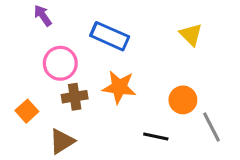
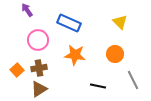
brown cross: (75, 97) -> (39, 68), moved
orange circle: (183, 100) -> (115, 54), moved

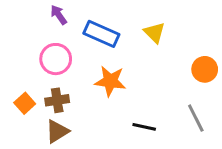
purple arrow: (27, 10) -> (59, 15), moved
yellow triangle: (120, 22) -> (155, 32), moved
orange circle: (115, 54) -> (205, 69), moved

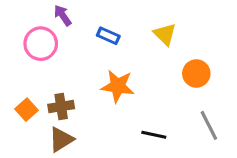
blue rectangle: (101, 34) -> (108, 36), size x0.6
pink circle: (56, 59) -> (41, 44), moved
orange circle: (205, 69) -> (196, 73), moved

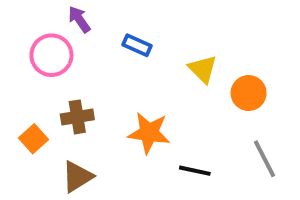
yellow triangle: (165, 34) -> (203, 69), moved
orange star: (118, 86) -> (149, 133), moved
brown cross: (61, 107) -> (77, 117), moved

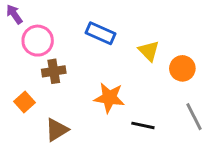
purple arrow: (79, 19) -> (14, 14), moved
blue rectangle: (137, 45) -> (100, 33), size x1.4
brown cross: (77, 117) -> (54, 71), moved

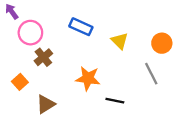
orange circle: (182, 68) -> (162, 43), moved
brown cross: (54, 71) -> (43, 57), turned -30
gray line: (194, 117) -> (151, 74), moved

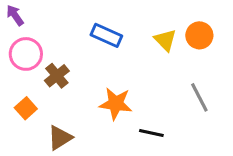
pink circle: (30, 33) -> (26, 54), moved
yellow triangle: (120, 41) -> (165, 40), moved
orange circle: (162, 43) -> (199, 35), moved

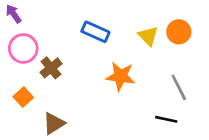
orange star: (116, 104) -> (120, 76), moved
black line: (151, 133) -> (166, 119), moved

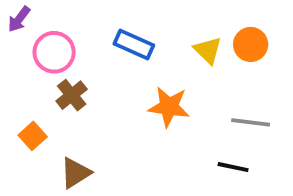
purple arrow: (14, 14) -> (19, 19), turned -108
pink circle: (23, 48) -> (54, 52), moved
gray line: (179, 87) -> (251, 122), turned -56

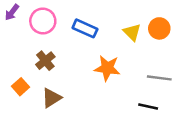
pink circle: (54, 52) -> (43, 21), moved
brown triangle: (75, 173) -> (51, 98), moved

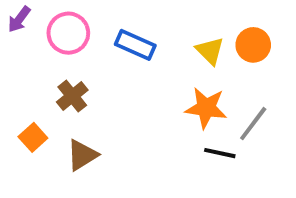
orange star: (107, 68) -> (206, 108), moved
gray line: (159, 78) -> (253, 124), turned -60
black line: (148, 106) -> (220, 153), moved

